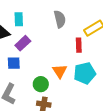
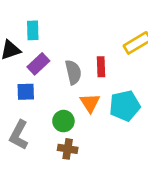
gray semicircle: (60, 19) -> (73, 72), moved
red rectangle: (79, 45) -> (101, 67), moved

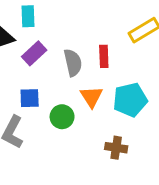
blue square: (26, 92) -> (30, 98), moved
brown cross: (68, 149) -> (116, 148), moved

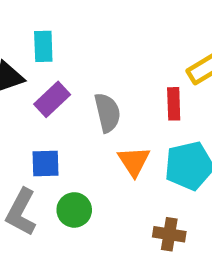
red rectangle: (104, 56) -> (174, 104), moved
green circle: (62, 117) -> (74, 210), moved

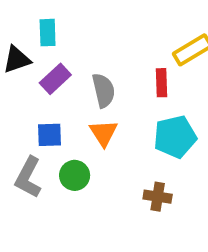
orange triangle: (134, 161) -> (104, 133), moved

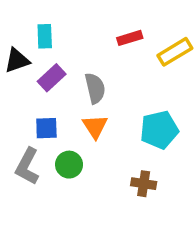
red rectangle: (161, 83) -> (130, 38), moved, turned 75

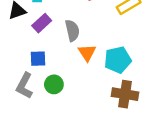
orange triangle: (95, 126) -> (87, 53), moved
brown cross: (144, 184) -> (125, 94), moved, size x1.5

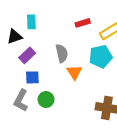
purple rectangle: (42, 23) -> (27, 55), moved
cyan pentagon: (118, 60) -> (101, 56), moved

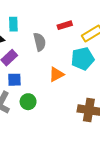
gray semicircle: (62, 53) -> (40, 42), moved
orange triangle: (74, 72) -> (56, 74), turned 35

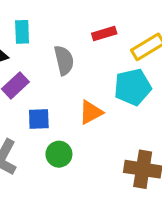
blue square: (14, 80) -> (39, 119), moved
green circle: (28, 102) -> (59, 154), moved

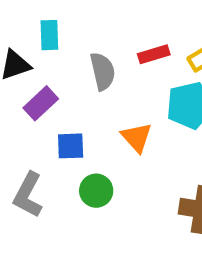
red rectangle: (104, 33) -> (154, 54), moved
orange triangle: (91, 112) -> (137, 137), turned -44

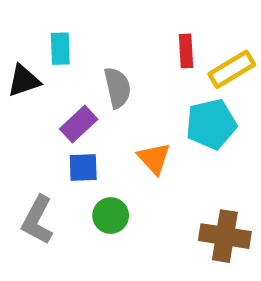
red rectangle: (154, 54) -> (186, 51), moved, turned -76
purple rectangle: (41, 103) -> (79, 124), moved

